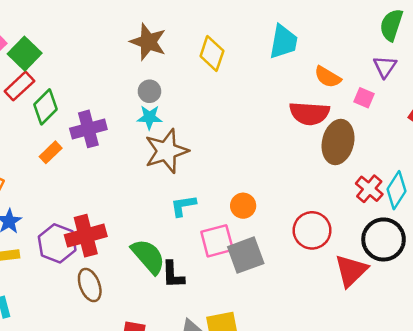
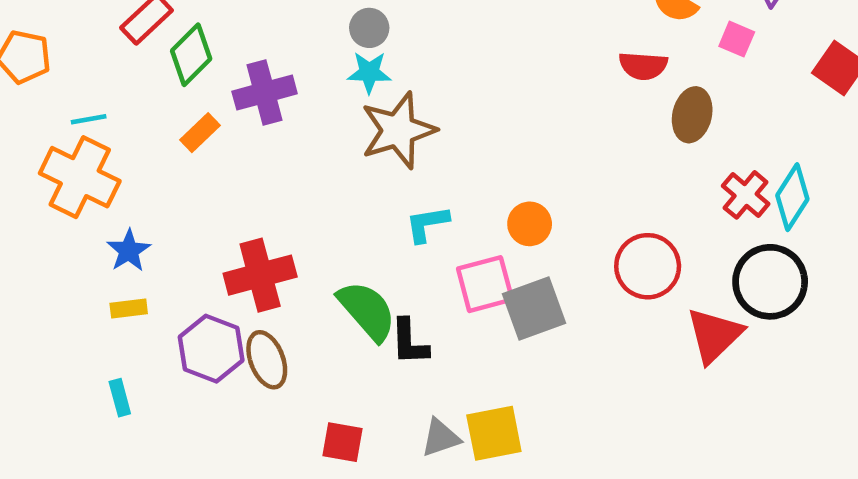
red semicircle: (309, 113) -> (643, 66), size x0.7
brown ellipse: (338, 142) -> (692, 115), size x0.7
purple hexagon: (57, 243) -> (211, 349), moved

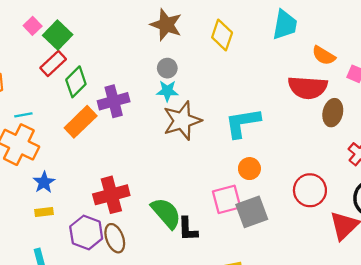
red semicircle: (643, 66) -> (308, 88), size x1.6
orange rectangle: (200, 133) -> (81, 122), size x1.6
cyan L-shape: (427, 224) -> (243, 123), moved, size x1.6

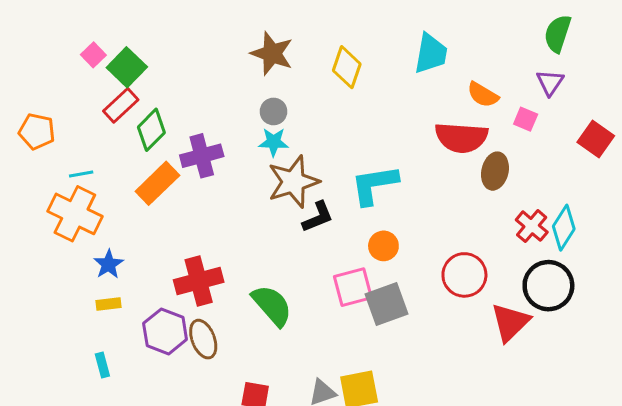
black L-shape: (188, 229) -> (318, 217), moved, turned -110

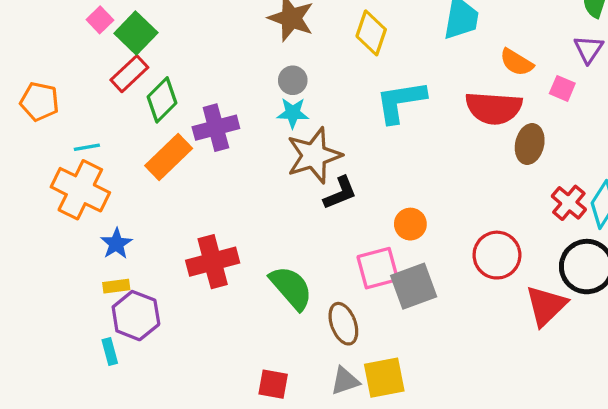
cyan L-shape: (374, 185) -> (401, 102), moved
purple hexagon: (165, 331) -> (136, 316), moved
brown ellipse: (203, 339) -> (343, 324), moved

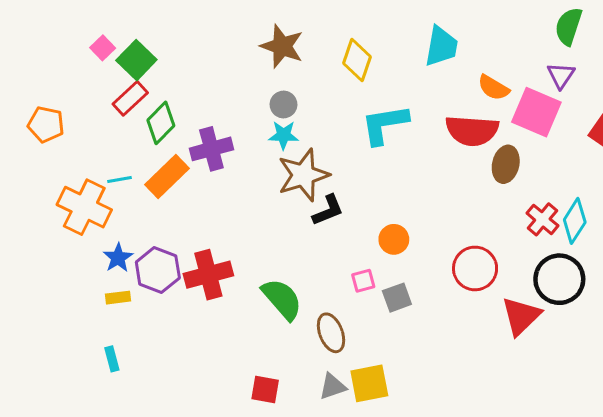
pink square: (562, 88) -> (536, 112), size x2.0
cyan line: (87, 147) -> (120, 180), moved
pink square: (378, 268) -> (363, 281), size x0.6
gray square: (414, 286) -> (397, 298), size x0.7
purple hexagon: (136, 316) -> (158, 270), moved

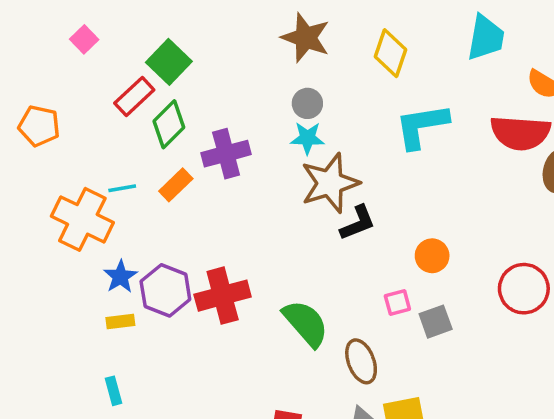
pink square: (103, 48) -> (84, 39), moved
green square: (136, 60) -> (169, 62), moved
orange rectangle: (167, 177) -> (176, 185), size x0.7

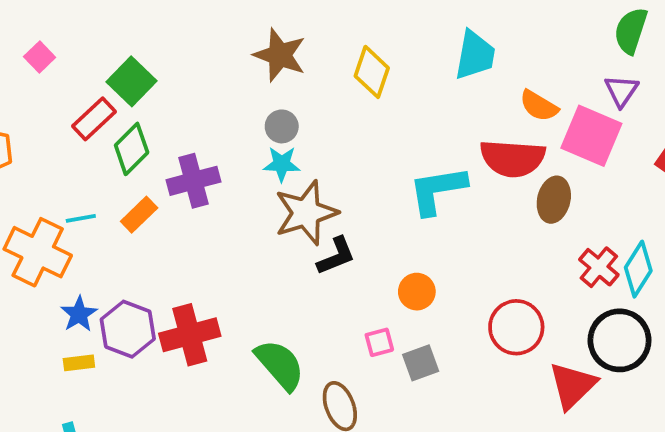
cyan L-shape: (422, 126) -> (437, 190), moved

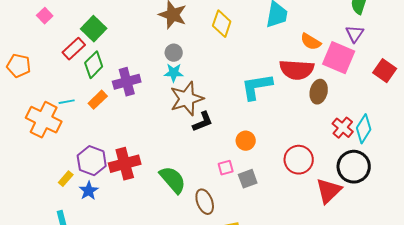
blue star: (79, 314) -> (89, 191), moved
yellow rectangle: (79, 363) -> (66, 179), turned -42

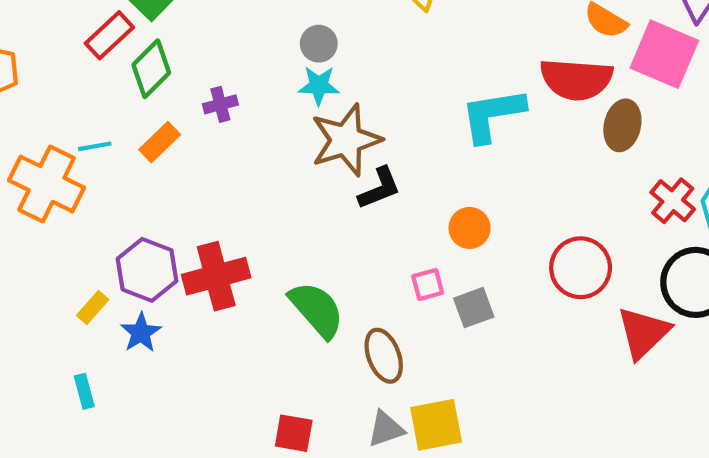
purple cross: (127, 82) -> (220, 104), size x0.6

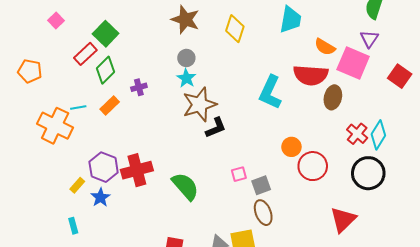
cyan star: (319, 86) -> (186, 78), turned 30
cyan L-shape: (493, 115) -> (270, 92), turned -56
orange circle: (470, 228) -> (291, 147), moved
red triangle: (643, 333) -> (343, 220), moved
brown ellipse: (384, 356) -> (263, 213), moved

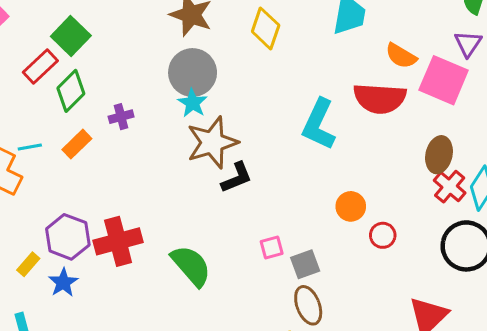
gray circle: (186, 58) -> (193, 73), size x1.8
brown ellipse: (333, 97) -> (439, 155), moved
red circle: (313, 166) -> (383, 235), size x0.6

